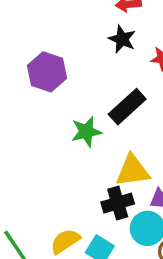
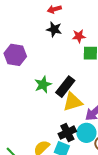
black rectangle: (127, 107) -> (65, 87), moved
black cross: (118, 203) -> (67, 133), moved

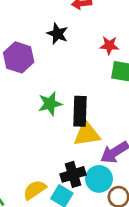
black star: (54, 29) -> (57, 34), moved
black rectangle: (65, 87) -> (80, 111), turned -45

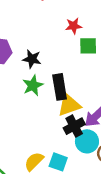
black star: (57, 34) -> (32, 59), moved
black cross: (73, 174) -> (74, 126), moved

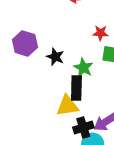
green star: (33, 85) -> (83, 68), moved, turned -30
yellow triangle: (69, 105) -> (67, 106), moved

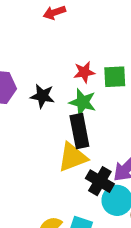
red star: (100, 33) -> (84, 72), moved
black cross: (83, 128) -> (100, 181), turned -30

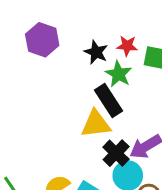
black star: (42, 96) -> (96, 52), moved
black rectangle: (79, 131) -> (108, 101), turned -36

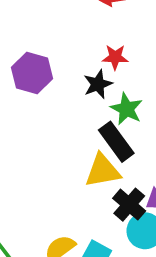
red star: (127, 46) -> (115, 57), moved
black star: (96, 52) -> (98, 84), turned 30

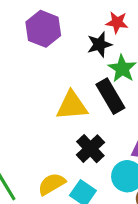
yellow triangle: (103, 171) -> (72, 106), moved
black cross: (129, 205) -> (90, 149), moved

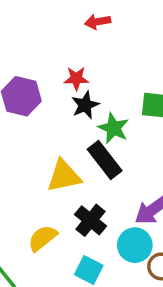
red star: (117, 22) -> (76, 78), moved
yellow semicircle: (52, 184) -> (43, 238), moved

